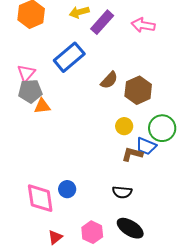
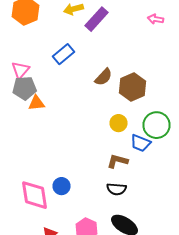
pink arrow: (143, 25) -> (156, 19), moved, size x0.7
blue rectangle: (69, 57) -> (64, 54), size x0.7
brown L-shape: (132, 154) -> (118, 161), moved

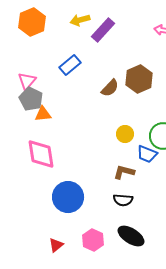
brown hexagon: (132, 87) -> (139, 79), moved
gray pentagon: (24, 88) -> (31, 99), turned 30
blue circle: (62, 186) -> (68, 197), size x1.8
pink diamond: (34, 195) -> (41, 154), moved

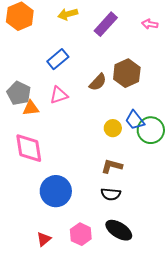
purple rectangle: (103, 30) -> (106, 24), moved
pink triangle: (27, 81) -> (59, 95), moved, turned 30
blue trapezoid: (147, 154) -> (135, 120), moved, turned 30

